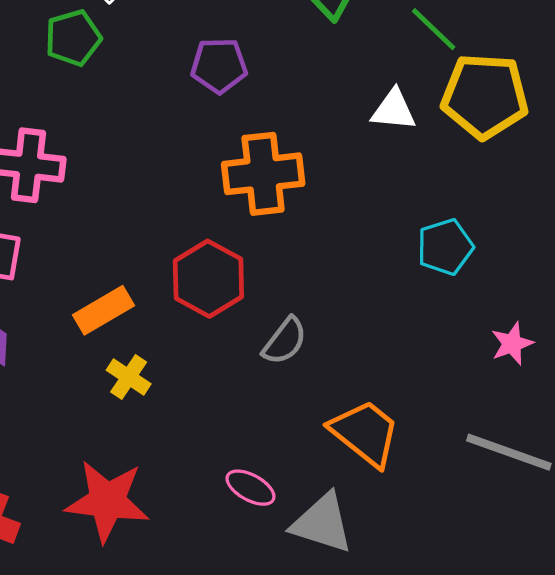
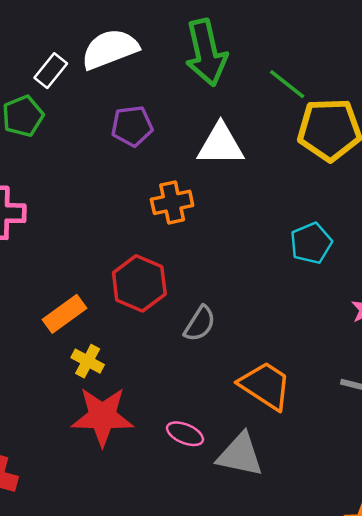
white triangle: (394, 110) -> (221, 145), moved, size x1.4
orange cross: (263, 174) -> (172, 202), size x0.7
red star: (107, 501) -> (102, 416), moved

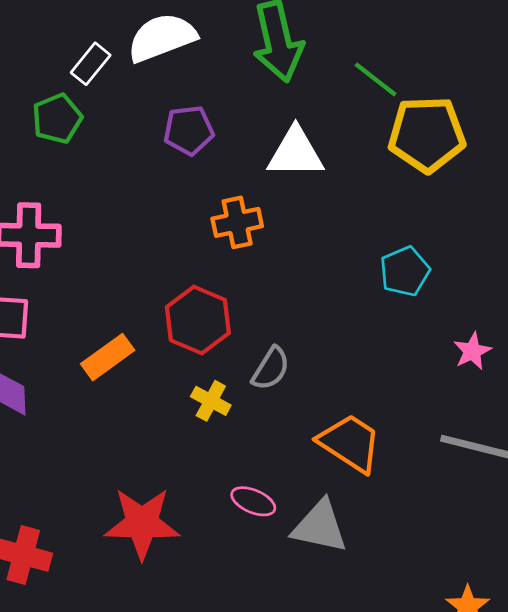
yellow cross: (88, 361) -> (211, 401), moved
red star: (102, 416) -> (142, 523), moved

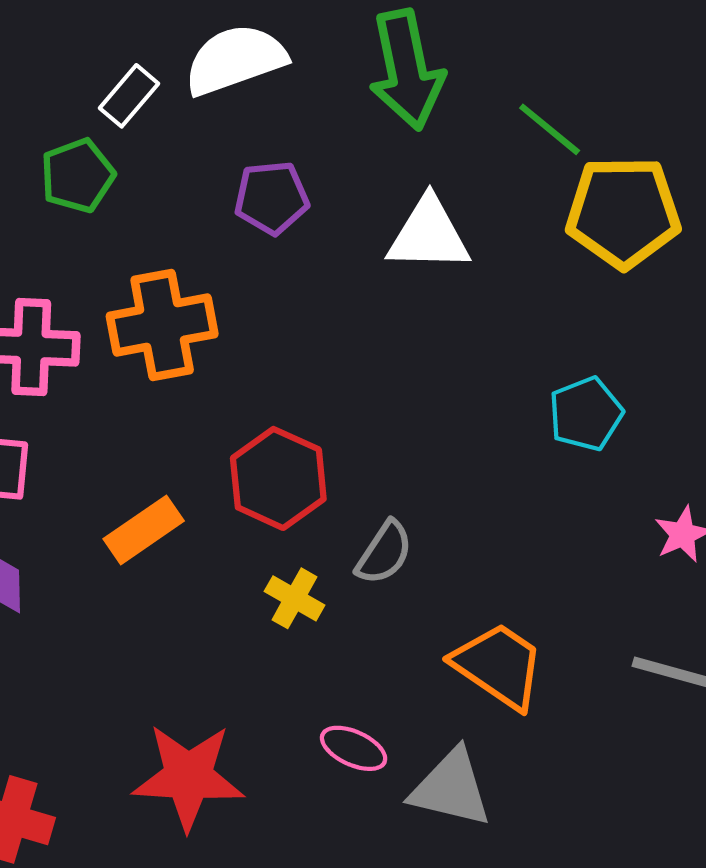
orange cross: (237, 222) -> (162, 325), moved, size x1.4

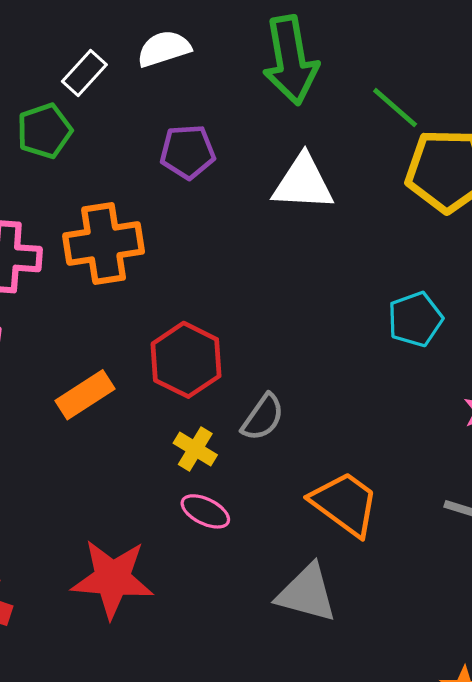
white semicircle: (235, 60) -> (164, 49), size x0.7
pink ellipse: (354, 748) -> (205, 511), moved

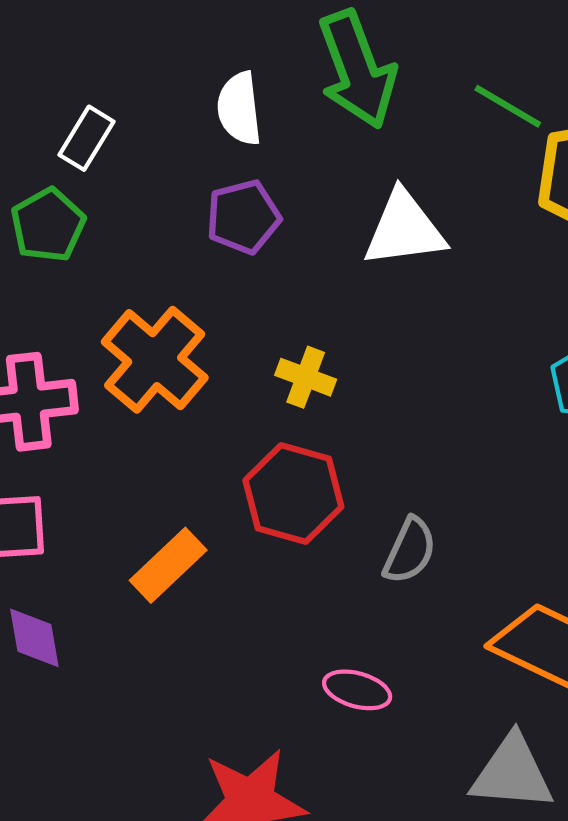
white semicircle: (164, 49) -> (239, 109), moved, turned -68
orange cross: (104, 243) -> (155, 360), turned -30
yellow cross: (195, 449) -> (306, 377), moved

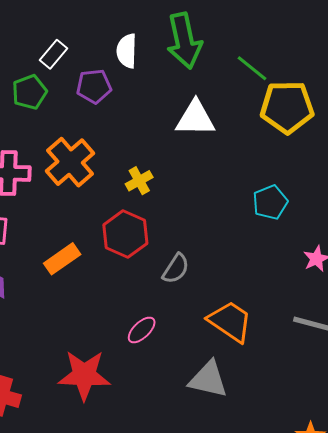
purple pentagon: (243, 217) -> (94, 86), moved
yellow cross: (306, 377) -> (139, 181), turned 32
pink ellipse: (357, 690) -> (142, 330), turned -68

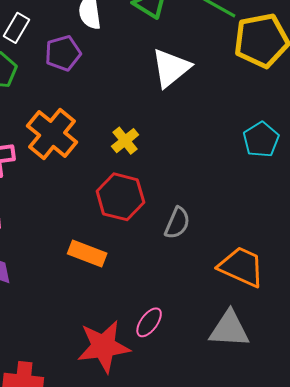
white triangle: (195, 118) -> (171, 68), turned -30
orange rectangle: (62, 259) -> (87, 253), moved, turned 66
pink ellipse: (142, 330) -> (149, 322), moved

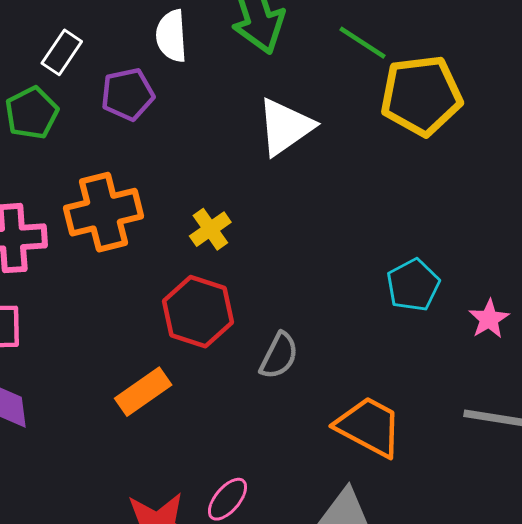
orange cross: (52, 134) -> (103, 212), turned 33
cyan pentagon: (261, 140) -> (413, 285), moved
orange rectangle: (87, 253) -> (143, 392), turned -60

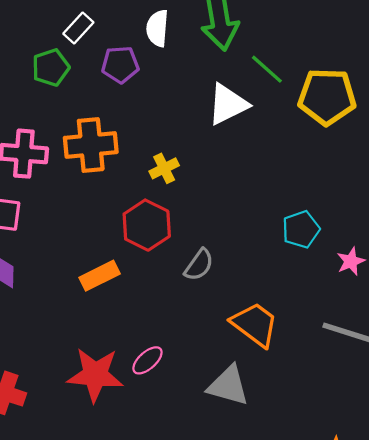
green line: (362, 43) -> (267, 69), moved

